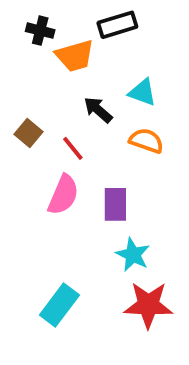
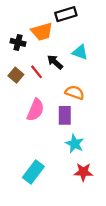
black cross: (40, 31) -> (18, 42), moved
orange semicircle: (146, 141) -> (75, 93), moved
red line: (73, 148) -> (37, 72), moved
red star: (148, 305) -> (83, 172), size x0.7

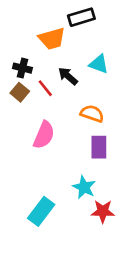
black cross: (18, 42) -> (22, 68), moved
purple rectangle: (65, 115) -> (99, 147), moved
cyan star: (75, 144) -> (84, 187), moved

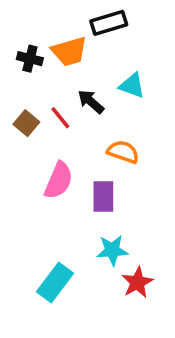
black cross: (22, 68) -> (30, 59), moved
purple rectangle: (99, 147) -> (103, 197), moved
cyan star: (84, 187) -> (112, 250), turned -30
red star: (103, 211) -> (137, 282), turned -30

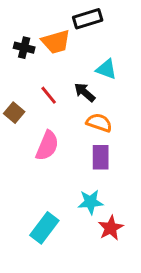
black arrow: (91, 102) -> (85, 92), moved
brown square: (26, 123) -> (14, 113), moved
purple rectangle: (103, 197) -> (101, 157), moved

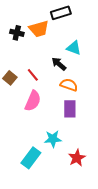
red line: (49, 95) -> (33, 75), moved
cyan star: (90, 202) -> (53, 139), moved

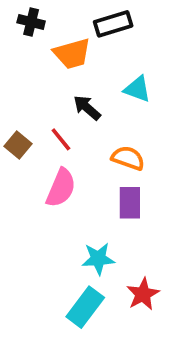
black cross: (17, 33) -> (31, 22), moved
black arrow: (59, 64) -> (87, 108), moved
cyan rectangle: (31, 158) -> (85, 307), moved

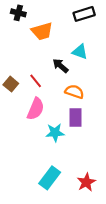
black rectangle: (113, 24) -> (84, 14), moved
black arrow: (87, 108) -> (60, 66), moved
cyan star: (98, 259) -> (55, 133), moved
red star: (143, 294) -> (86, 182), moved

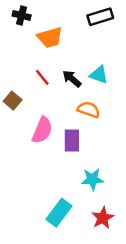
cyan triangle: (80, 52) -> (99, 75), moved
red line: (36, 81) -> (42, 77), moved
purple rectangle: (75, 117) -> (72, 141), moved
cyan star: (55, 133) -> (92, 179), moved

